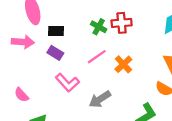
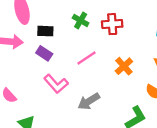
green cross: (99, 27) -> (81, 20), moved
orange cross: (123, 64) -> (124, 66), moved

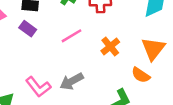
pink L-shape: (56, 84) -> (38, 87), moved

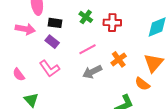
gray arrow: (72, 81) -> (92, 72), moved
pink L-shape: (38, 87) -> (49, 69), moved

